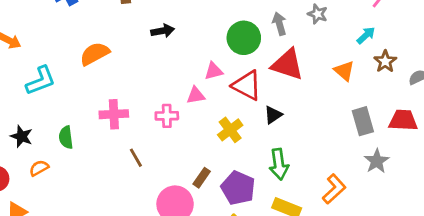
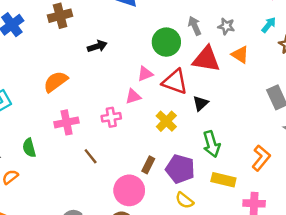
gray star: (318, 14) -> (226, 26), moved
orange semicircle: (95, 54) -> (56, 82), moved
orange triangle: (344, 71) -> (240, 55), moved

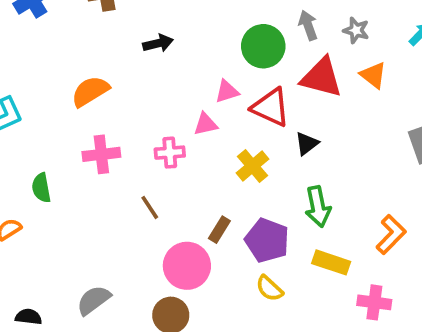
brown line: (91, 156) -> (150, 207), moved

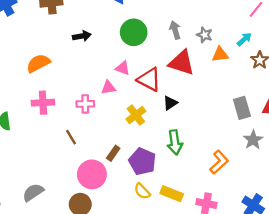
green circle: (263, 46) -> (134, 32), moved
orange triangle: (373, 75) -> (220, 54), moved, turned -48
pink triangle: (227, 91) -> (123, 68), turned 35
yellow rectangle: (331, 262) -> (172, 194), moved

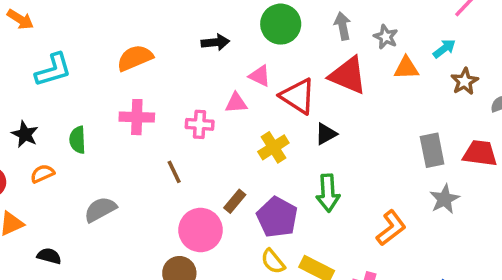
black arrow: (82, 36) -> (215, 42), moved
gray semicircle: (33, 192) -> (100, 209), moved

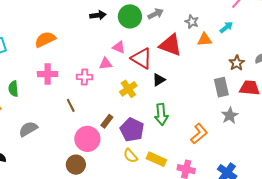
gray arrow: (343, 26) -> (156, 14), moved, turned 77
black arrow: (215, 42) -> (98, 15), moved
brown star: (465, 81) -> (237, 63), moved

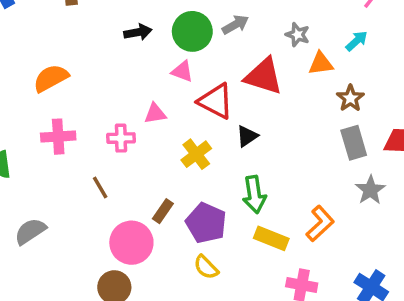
pink triangle: (119, 47) -> (182, 71), moved
brown star: (237, 63) -> (350, 98), moved
yellow rectangle: (156, 159) -> (271, 238), moved

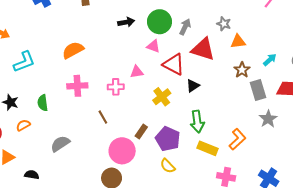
gray arrow: (235, 25) -> (185, 27), moved, turned -35
cyan arrow: (357, 41) -> (270, 60), moved
brown star: (350, 98) -> (242, 70), moved

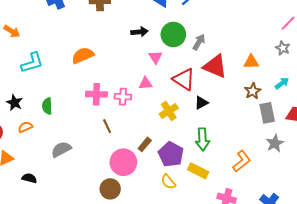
gray star: (224, 24) -> (283, 48), moved
pink triangle: (153, 46) -> (155, 57), moved, turned 32
pink cross: (77, 86) -> (96, 94), moved
yellow rectangle: (208, 148) -> (198, 171), moved

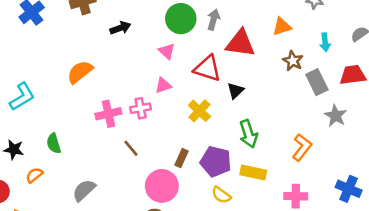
black arrow: (139, 32) -> (120, 28), moved
cyan arrow: (282, 83) -> (325, 42), turned 136

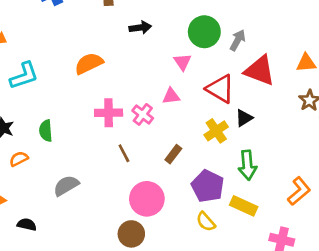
pink cross: (141, 108) -> (143, 114), turned 36
yellow cross: (199, 111) -> (216, 131), moved
brown rectangle: (181, 158) -> (173, 154), moved

